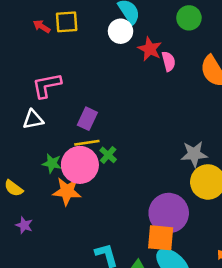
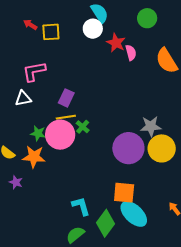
yellow square: (67, 22) -> (51, 32), moved
orange star: (67, 191) -> (34, 157), moved
purple circle: (169, 213) -> (128, 148), moved

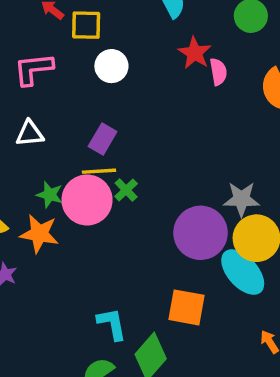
white circle: (93, 29) -> (111, 66), moved
pink L-shape: (34, 71) -> (33, 69), moved
cyan ellipse: (134, 214) -> (243, 272), moved

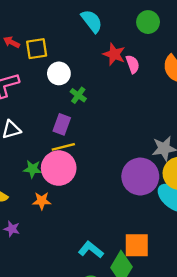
green cross: (126, 190) -> (78, 95), moved
orange star: (39, 234) -> (42, 201), moved, size x0.7
orange square: (187, 307) -> (137, 245), moved
cyan L-shape: (112, 324) -> (91, 250), turned -30

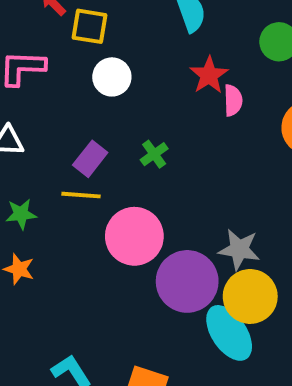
green cross: (78, 95) -> (154, 154), moved
pink circle: (59, 168) -> (134, 236), moved
green star: (32, 169) -> (21, 214), turned -30

